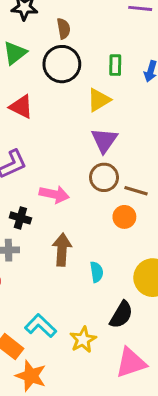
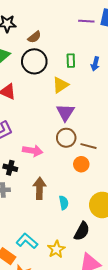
brown semicircle: (64, 29) -> (34, 37), turned 64

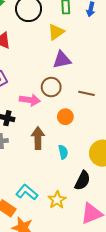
purple triangle: (65, 112) -> (62, 60), turned 48
brown circle: (66, 138) -> (51, 87), moved
orange circle: (81, 164) -> (65, 117), moved

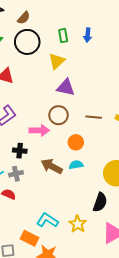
purple triangle: (62, 60) -> (66, 87), turned 30
brown arrow: (38, 138) -> (52, 166), turned -55
cyan semicircle: (63, 152) -> (76, 165), moved, turned -80

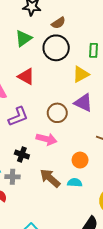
brown circle: (59, 115) -> (57, 113), moved

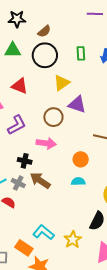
green triangle: (23, 38) -> (13, 50), turned 42
yellow triangle: (81, 74) -> (62, 83), moved
gray cross: (12, 177) -> (18, 183), turned 32
brown arrow: (50, 178) -> (40, 180), moved

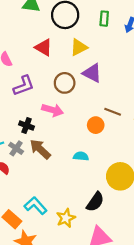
red triangle: (20, 86) -> (44, 47), moved
orange circle: (81, 159) -> (96, 125), moved

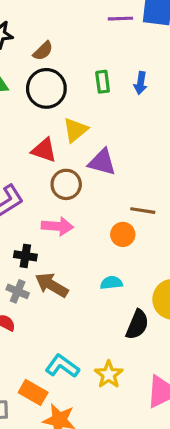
red triangle: (44, 47) -> (44, 150), moved
black semicircle: (95, 202) -> (137, 325), moved

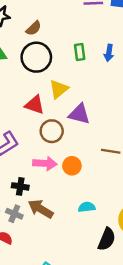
orange circle: (123, 234) -> (72, 166), moved

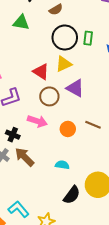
black circle: (36, 57) -> (65, 38), moved
orange circle: (72, 166) -> (68, 129), moved

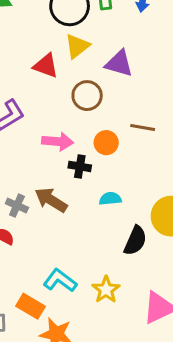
purple triangle: (75, 88) -> (119, 63), moved
brown circle: (49, 96) -> (87, 96), moved
black cross: (13, 135) -> (80, 166), moved

